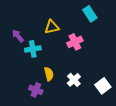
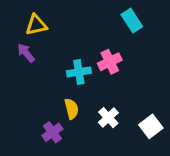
yellow triangle: (52, 27) -> (36, 25), moved
cyan cross: (33, 49) -> (79, 72), moved
purple cross: (36, 90) -> (52, 132), turned 32

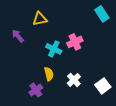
cyan rectangle: (132, 21) -> (102, 14), moved
yellow triangle: (36, 25) -> (40, 19), moved
cyan cross: (79, 72) -> (54, 49), turned 35

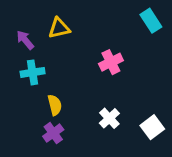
purple arrow: (18, 36) -> (25, 40), moved
cyan cross: (54, 49) -> (33, 72), moved, turned -35
yellow semicircle: (49, 74) -> (55, 105), moved

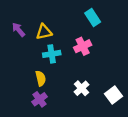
cyan rectangle: (151, 21) -> (93, 17), moved
yellow triangle: (59, 28) -> (44, 32), moved
cyan cross: (33, 72) -> (52, 54), moved

